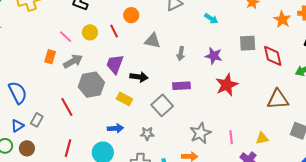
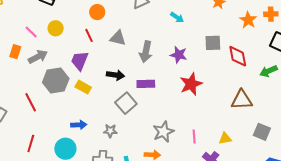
red line: (114, 31) -> (89, 35), moved
gray arrow: (181, 54) -> (146, 52), size x1.5
black arrow: (139, 77) -> (115, 75), moved
yellow rectangle: (124, 99) -> (83, 87), moved

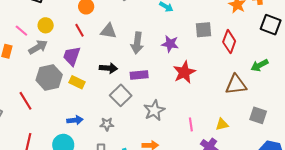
red diamond: (238, 56) -> (229, 41), turned 35
gray arrow: (38, 57) -> (38, 47), moved
green arrow: (269, 71) -> (260, 65), moved
gray star: (163, 132) -> (154, 110), moved

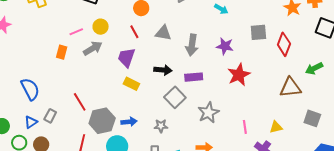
pink line: (21, 31) -> (76, 32), turned -64
gray hexagon: (49, 77) -> (102, 121), moved

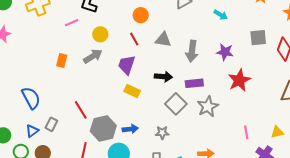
pink line: (76, 32) -> (72, 23), moved
gray star: (208, 113) -> (208, 107), moved

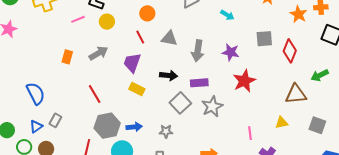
yellow circle: (100, 34) -> (107, 22), moved
red line: (81, 110) -> (95, 94), moved
yellow triangle: (277, 132) -> (281, 123), moved

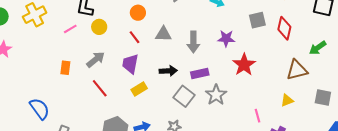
yellow rectangle: (137, 89) -> (139, 89), turned -49
red line: (95, 94) -> (100, 88), moved

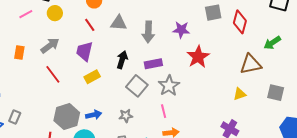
black arrow: (168, 71) -> (122, 60), turned -72
pink line: (258, 116) -> (164, 111), moved

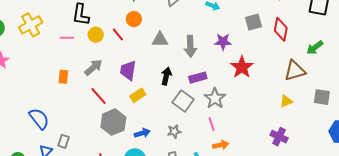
pink line: (26, 14) -> (67, 38), turned 32
red line: (90, 25) -> (118, 35), moved
gray hexagon: (67, 117) -> (113, 122), moved

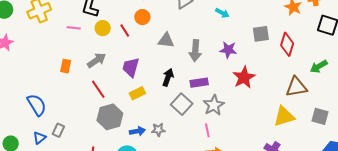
yellow triangle: (286, 101) -> (284, 116), size x1.6
gray star: (174, 131) -> (158, 130), moved

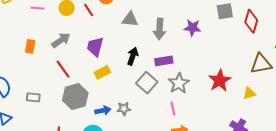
red star: (244, 77) -> (220, 81), moved
yellow triangle: (284, 116) -> (249, 93), size x0.6
gray rectangle: (58, 130) -> (33, 97), moved, turned 72

